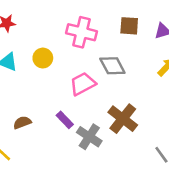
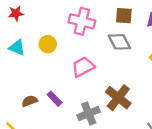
gray diamond: (112, 66) -> (119, 42), moved
purple rectangle: (65, 120) -> (55, 99), moved
gray cross: (89, 137) -> (89, 113), turned 35

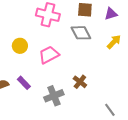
yellow circle: (48, 44) -> (20, 46), moved
brown cross: (118, 98) -> (80, 82), size x0.6

